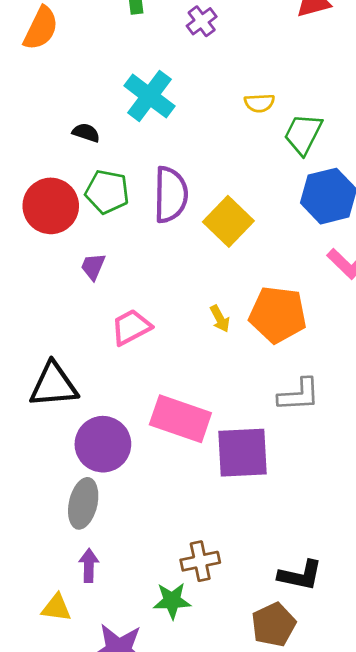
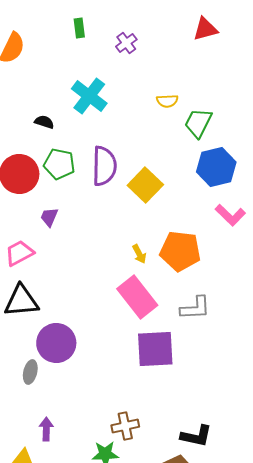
pink trapezoid: (131, 327) -> (19, 253), moved
pink rectangle: (180, 419) -> (137, 297), moved, turned 33
gray ellipse: (83, 503) -> (30, 372), moved, size x0.7

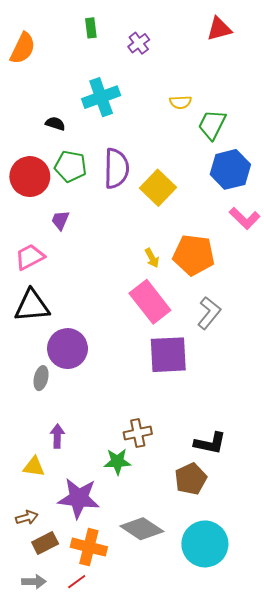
cyan cross: (89, 96) -> (101, 97), turned 33
gray L-shape: (195, 308) -> (209, 313), turned -48

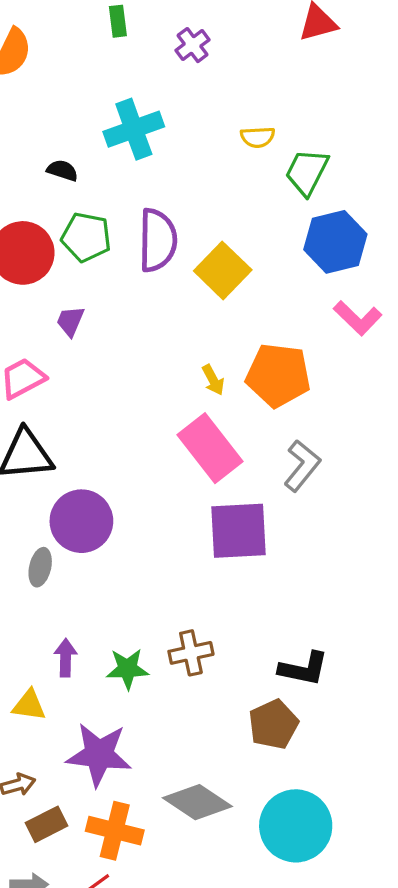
green star: (117, 462) -> (127, 669), moved

